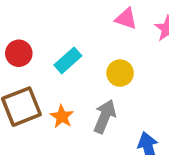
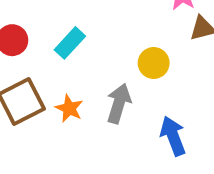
yellow circle: (120, 73) -> (154, 63), moved

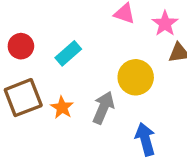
yellow circle: (154, 63) -> (136, 77), size x1.4

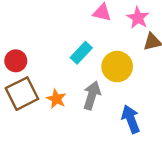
red circle: (21, 46) -> (16, 61), moved
cyan rectangle: (68, 53) -> (81, 53), moved

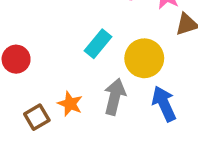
brown square: (22, 94) -> (37, 117), moved, size x0.6
blue arrow: (131, 119) -> (164, 104), moved

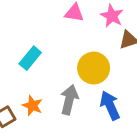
cyan rectangle: (98, 44) -> (30, 58), moved

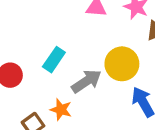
gray arrow: (69, 100) -> (86, 81), moved, turned 48

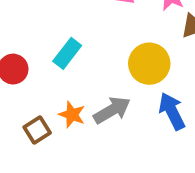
gray arrow: (86, 81) -> (112, 110), moved

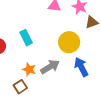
cyan rectangle: (67, 53) -> (26, 38), turned -63
brown square: (37, 130) -> (20, 87), moved

